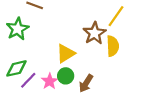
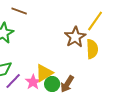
yellow triangle: (66, 53) -> (44, 73), moved
green circle: (66, 76) -> (52, 84), moved

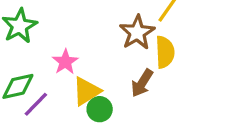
pink star: (33, 82) -> (65, 62), moved
brown arrow: (67, 84) -> (142, 83), moved

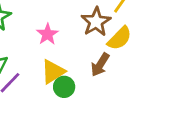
yellow semicircle: (165, 52) -> (120, 38), turned 48
pink star: (65, 62) -> (47, 34), moved

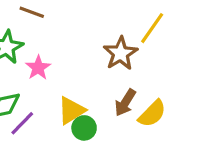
pink star: (47, 34) -> (38, 68), moved
yellow semicircle: (120, 38) -> (152, 114), moved

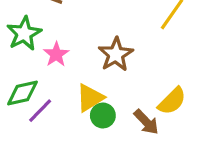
brown star: (121, 53) -> (116, 54), moved
brown arrow: (125, 103) -> (146, 122), moved, turned -76

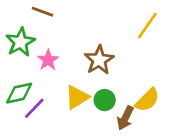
green circle: (103, 116) -> (105, 100), moved
brown arrow: (146, 122) -> (125, 118), turned 70

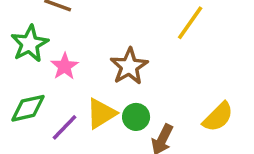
yellow semicircle: (147, 100) -> (218, 117), moved
purple line: (34, 108) -> (65, 127), moved

